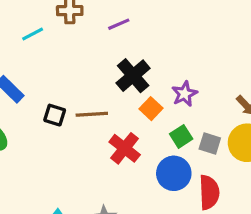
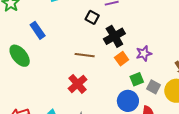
black square: (55, 115) -> (92, 17), moved
red cross: (125, 148) -> (78, 84), moved

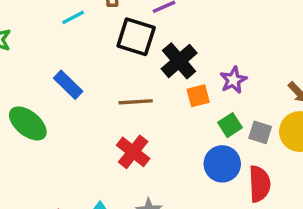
black square: (92, 17) -> (136, 37), size x1.6
blue rectangle: (38, 30) -> (68, 85), moved
orange square: (122, 59) -> (198, 96), turned 32

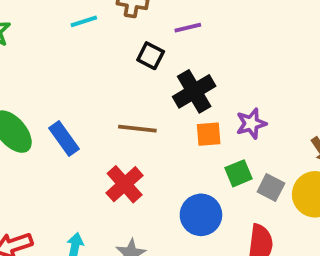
black square: (136, 37) -> (151, 56), size x0.6
blue rectangle: (68, 85) -> (64, 139), moved
blue circle: (222, 164) -> (201, 215), moved

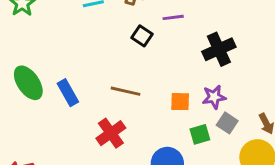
black cross: (194, 91) -> (219, 49), moved
gray square: (271, 188) -> (227, 123), moved

